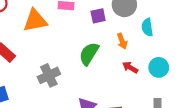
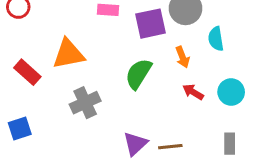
purple square: (98, 16) -> (151, 24), size x1.5
orange triangle: (35, 20) -> (68, 54), moved

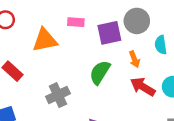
orange triangle: (68, 54) -> (45, 40), moved
red arrow: (193, 92) -> (143, 87), size x1.5

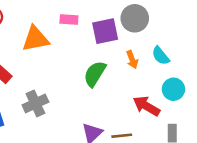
cyan semicircle: (161, 45) -> (161, 56), moved, turned -30
red arrow: (143, 87) -> (146, 106), moved
gray cross: (58, 95) -> (35, 103), moved

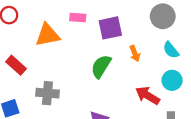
gray circle: (135, 18) -> (163, 16), moved
cyan semicircle: (161, 56) -> (171, 50), moved
gray cross: (35, 103) -> (47, 93), turned 30

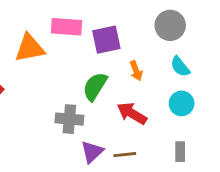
pink rectangle: (78, 17) -> (67, 27), size x1.5
gray cross: (47, 93) -> (69, 119), moved
red arrow: (148, 95) -> (132, 113), moved

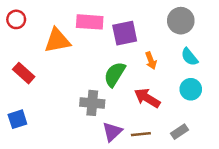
gray rectangle: (180, 152) -> (180, 132), moved, turned 56

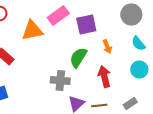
pink rectangle: (90, 22) -> (58, 16), turned -40
red arrow: (147, 98) -> (104, 76), turned 45

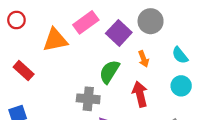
gray circle: (131, 14) -> (151, 21), moved
purple square: (86, 24) -> (119, 33), turned -35

